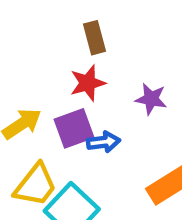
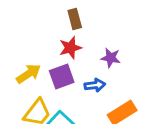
blue arrow: (104, 142) -> (95, 85), moved

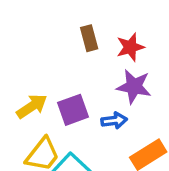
red star: (70, 48) -> (130, 47), moved
purple star: (111, 58) -> (134, 87), size x1.4

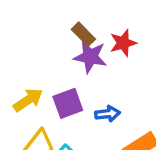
brown rectangle: (89, 38) -> (83, 34), turned -30
purple star: (134, 87) -> (90, 57), moved

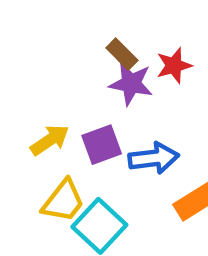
blue arrow: (108, 114) -> (154, 158), size x1.5

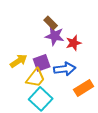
red star: (174, 66) -> (74, 43), moved
yellow trapezoid: (63, 201) -> (36, 78), moved

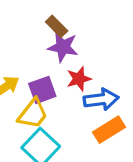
red star: (74, 43) -> (79, 79), moved
blue arrow: (65, 69) -> (101, 99), moved

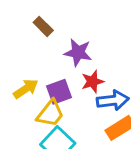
brown rectangle: (57, 26) -> (43, 26), moved

